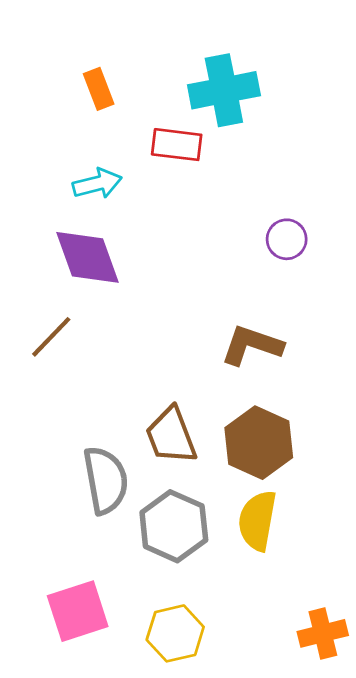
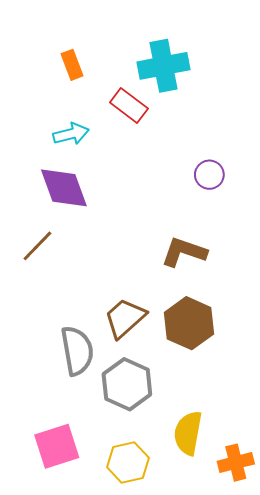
red rectangle: (177, 145) -> (129, 105), turned 30
brown trapezoid: (171, 436) -> (125, 318), turned 69
yellow semicircle: (257, 521) -> (188, 433), moved

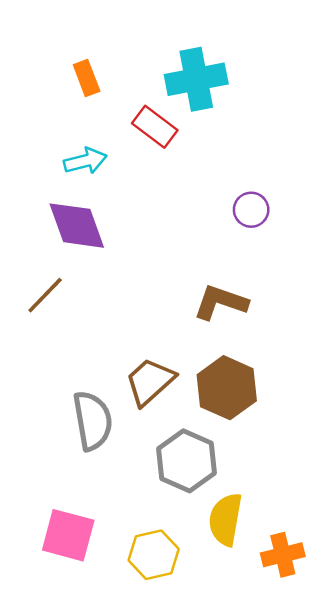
gray hexagon: (127, 384) -> (186, 461), moved
pink square: (57, 446) -> (68, 535), turned 33

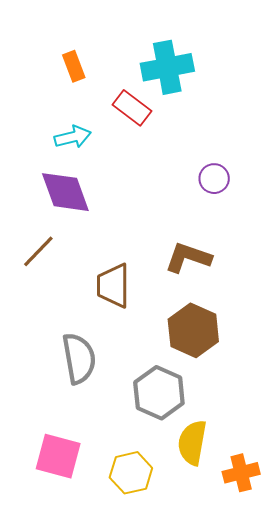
brown trapezoid: (150, 382) -> (113, 286), moved, turned -48

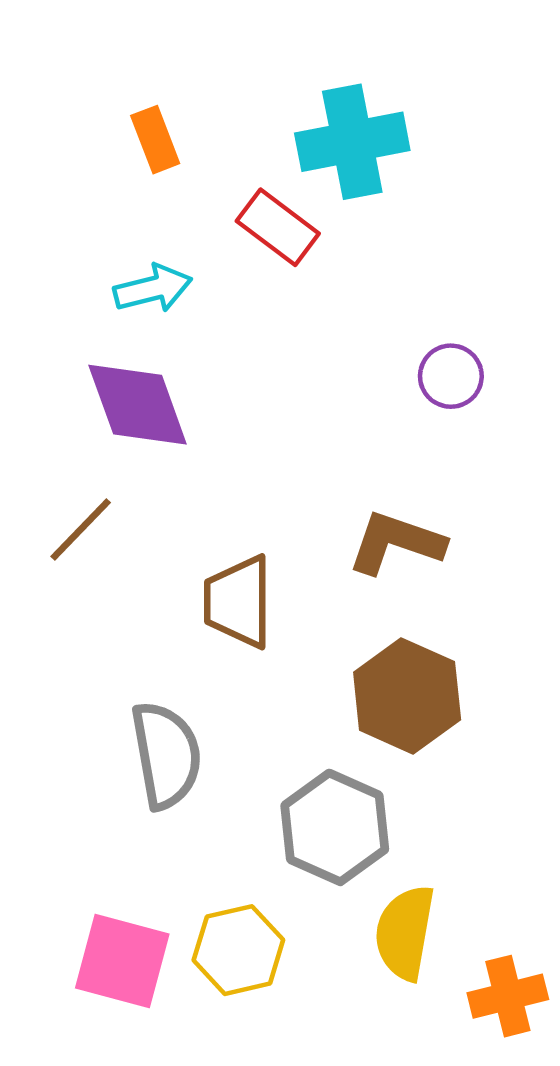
yellow hexagon: (131, 473) -> (238, 950), moved

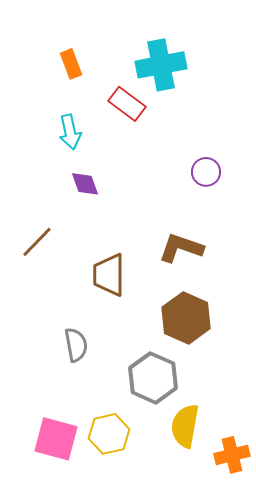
cyan arrow: (153, 289) -> (70, 132), turned 92
purple diamond: (138, 405) -> (85, 184), moved, size x0.6
gray semicircle: (166, 755) -> (76, 345), size x0.7

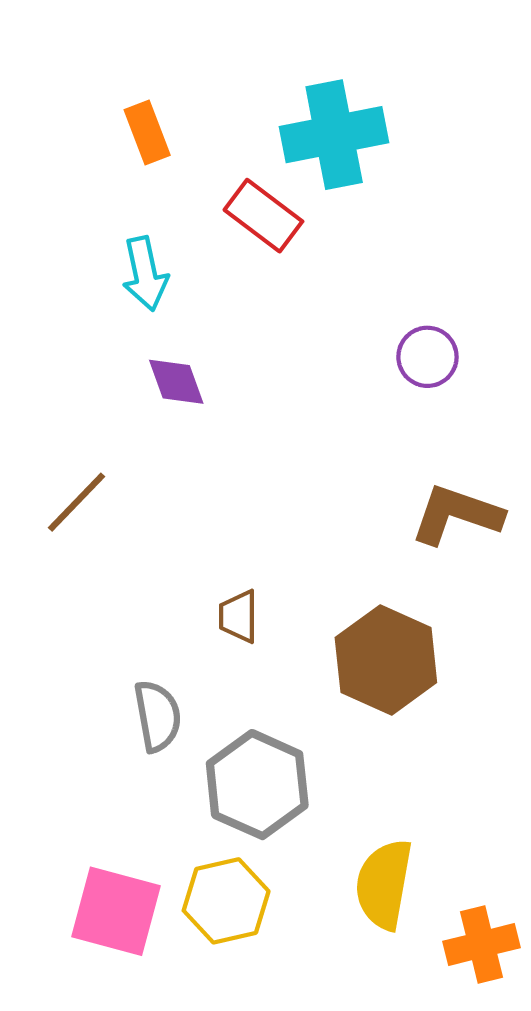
brown L-shape: (181, 248) -> (457, 515), moved
brown trapezoid: (109, 275) -> (239, 616), moved, size x0.6
gray hexagon: (153, 378) -> (257, 785), moved

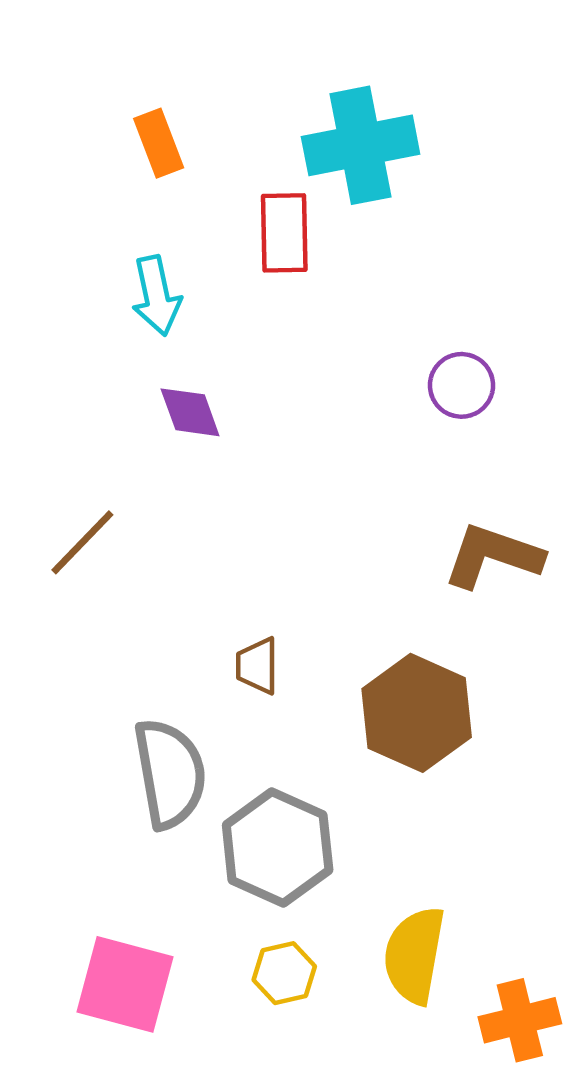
red rectangle: (263, 216) -> (284, 233), turned 52
gray semicircle: (158, 716) -> (170, 773), size x1.4
yellow hexagon: (226, 901) -> (284, 973), moved, size x0.7

